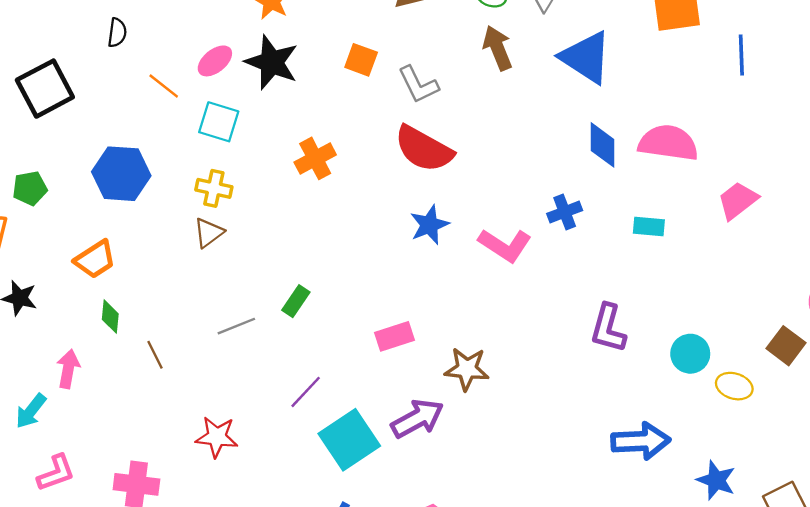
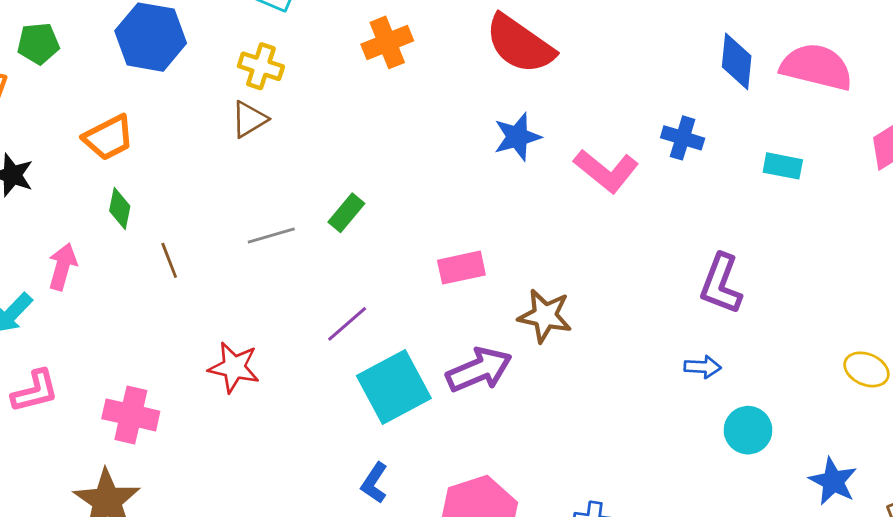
blue cross: (565, 212) -> (683, 138), turned 32
cyan circle: (690, 354) -> (748, 430), moved
blue arrow: (641, 441) -> (703, 367), moved, size x0.5

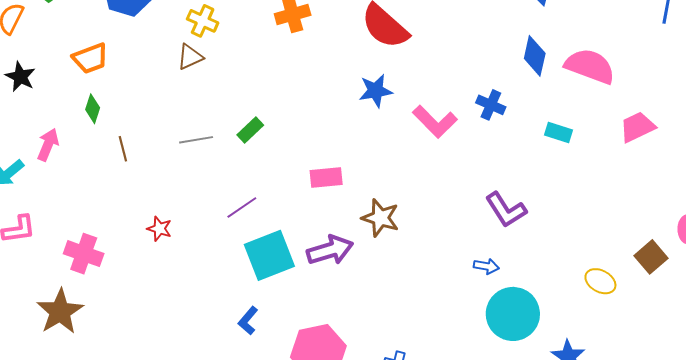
purple L-shape: (721, 284) -> (506, 210), turned -60
red star: (234, 367) -> (159, 229), size x0.7
cyan circle: (748, 430) -> (513, 314), size x1.6

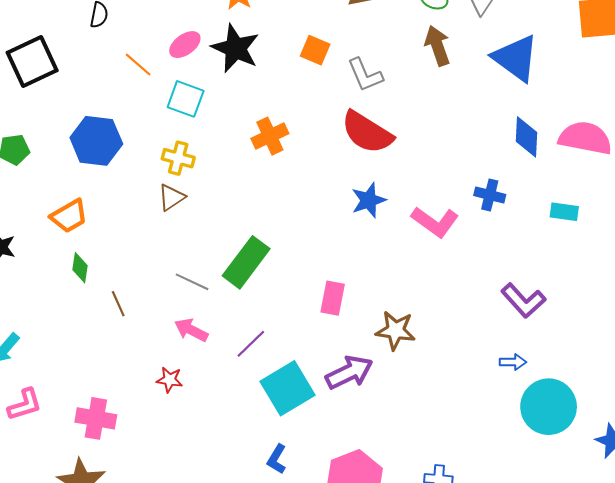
green rectangle: (250, 130) -> (246, 262), size x1.8
gray line: (196, 140) -> (192, 282), turned 44
pink arrow: (48, 145) -> (191, 330), moved, turned -76
pink rectangle: (326, 177) -> (333, 298), turned -64

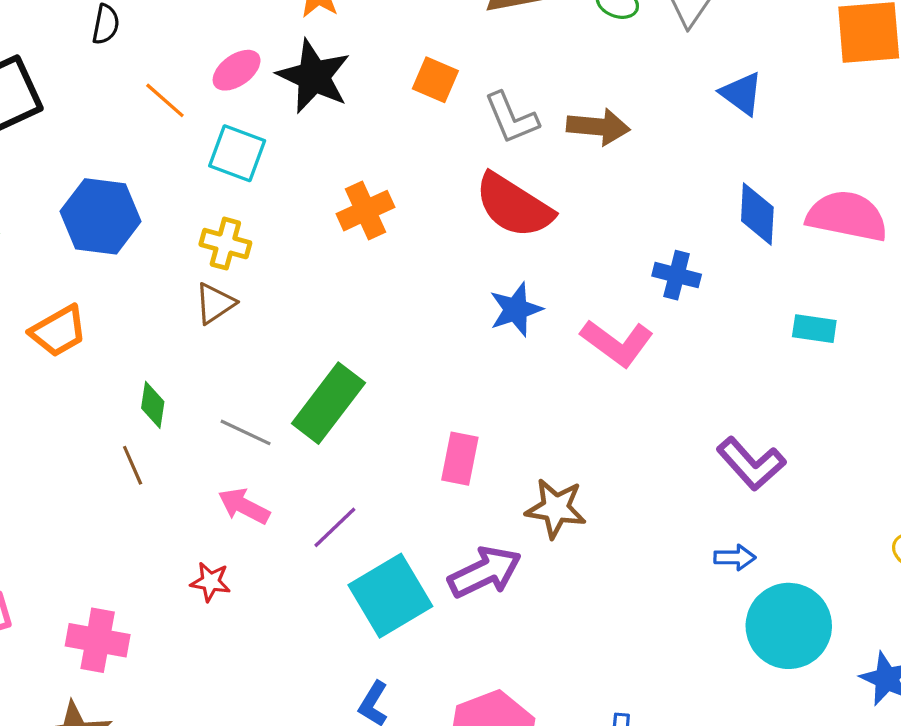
brown arrow: (437, 46) -> (598, 127), moved, turned 114
blue triangle: (516, 58) -> (742, 93), size x0.6
blue cross: (490, 195) -> (677, 275), moved
green diamond: (80, 268) -> (153, 405), moved

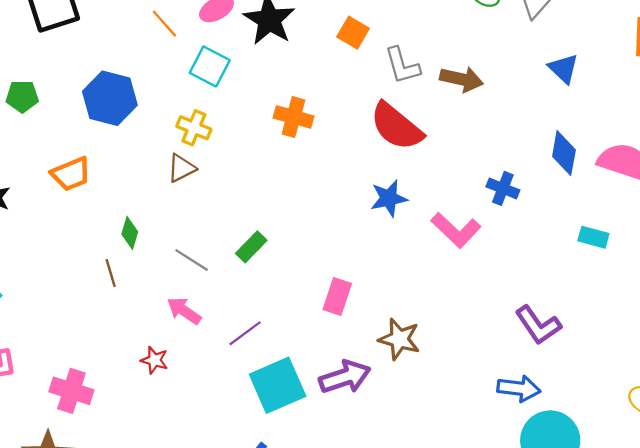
orange cross: (365, 211) -> (294, 117), turned 33
green rectangle: (328, 403) -> (251, 247), size x0.6
blue arrow: (735, 557) -> (519, 388), size x1.5

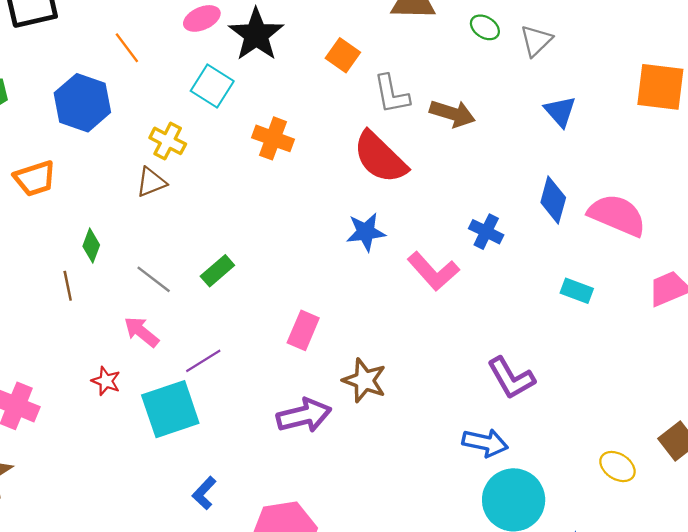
orange line: (164, 24) -> (127, 48), moved
cyan square: (210, 66) -> (212, 86), moved
cyan square: (278, 385) -> (170, 409), moved

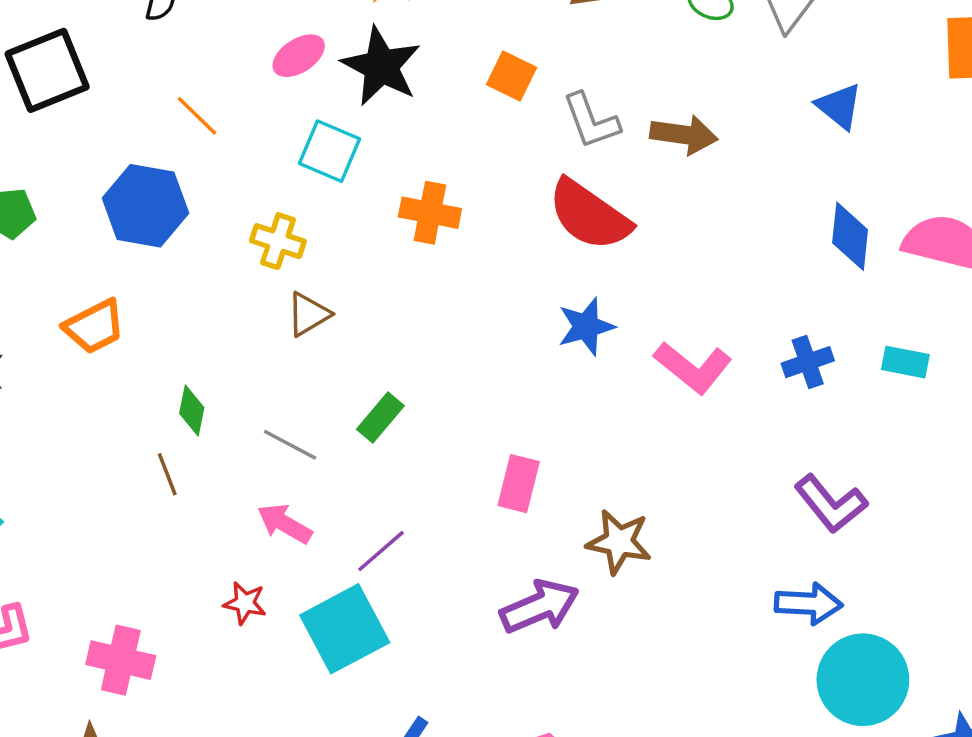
brown triangle: (151, 182) -> (308, 314), moved
blue cross: (486, 232) -> (808, 362), moved, turned -36

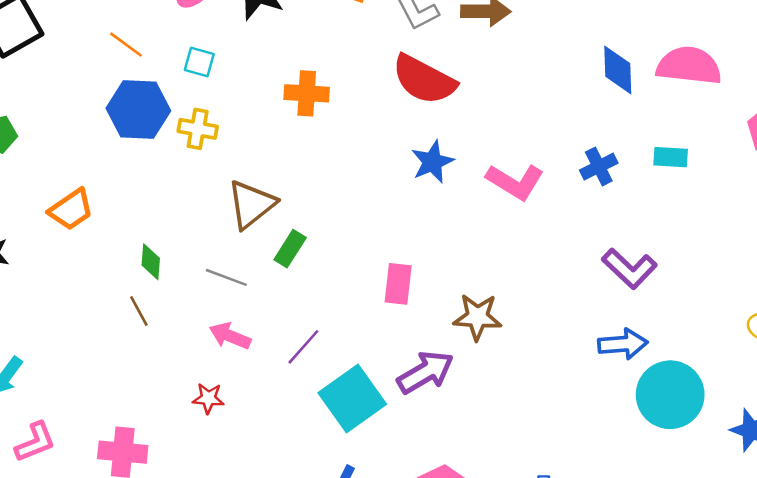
cyan square: (329, 151) -> (199, 62), moved, size x0.7
blue hexagon: (145, 206) -> (138, 110), moved
brown triangle: (308, 314) -> (251, 204), moved, size x1.5
cyan square: (345, 629) -> (352, 399), moved

